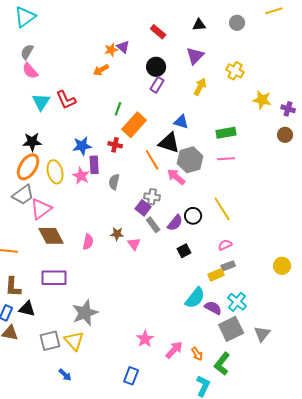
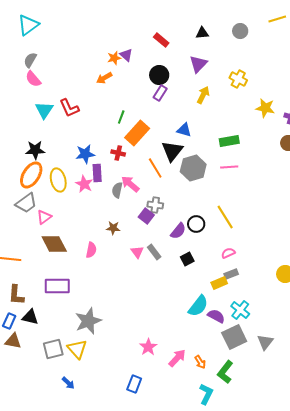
black triangle: (169, 143) -> (172, 151), turned 50
pink arrow: (176, 177) -> (130, 184), moved
pink triangle: (41, 209) -> (44, 217), size x0.7
gray rectangle: (153, 225) -> (154, 252), moved
brown star: (117, 234) -> (113, 228), moved

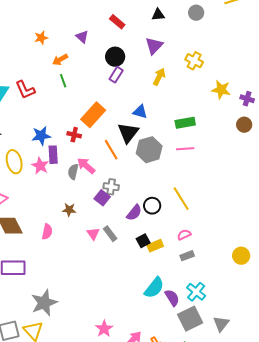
orange star: (114, 58) -> (41, 38), moved
green line: (121, 117) -> (63, 81), moved, turned -40
yellow rectangle: (219, 283) -> (155, 246), moved
purple semicircle: (216, 316) -> (172, 298), turned 30

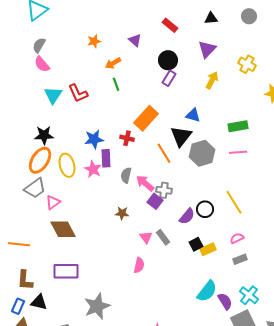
pink arrow: (86, 166) -> (145, 183), moved
pink semicircle: (47, 232) -> (139, 265), moved

